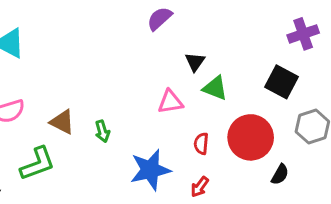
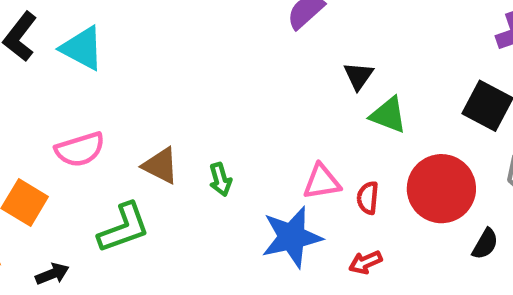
pink triangle: (170, 102) -> (322, 182), moved
red arrow: (200, 187) -> (365, 262), turned 30

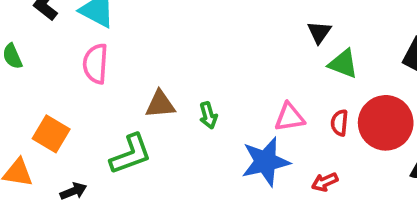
pink semicircle: (80, 150) -> (96, 64), moved, turned 111
brown triangle: (161, 166) -> (160, 104), turned -32
red semicircle: (368, 198) -> (339, 123), moved

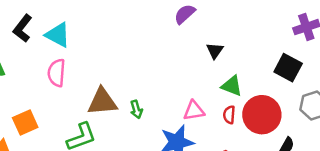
green triangle: (343, 64) -> (232, 86), moved
brown triangle: (160, 104) -> (102, 102), size x1.4
orange square: (51, 134) -> (25, 123), turned 35

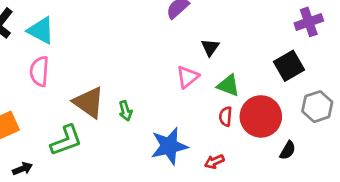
black square: (288, 68) -> (289, 66), turned 32
brown triangle: (102, 102) -> (89, 102), turned 40
pink triangle: (194, 111) -> (187, 77), moved, turned -30

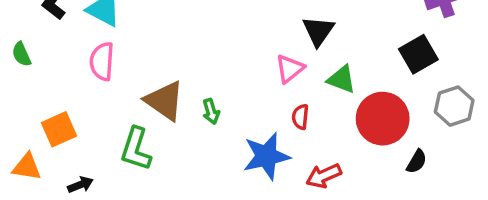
black triangle: (210, 47) -> (318, 31), size x1.4
red semicircle: (226, 116) -> (300, 117), moved
green L-shape: (66, 140) -> (136, 149), turned 128
red arrow: (214, 162) -> (324, 176), size x1.4

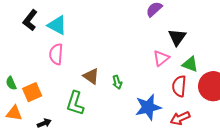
green semicircle: (21, 54) -> (11, 83), moved
brown triangle: (164, 101) -> (91, 76), size x0.7
red semicircle: (300, 117) -> (179, 86), moved, size x1.5

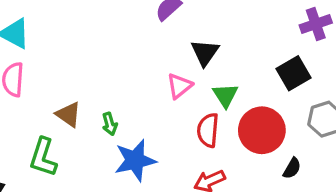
green triangle: (190, 64) -> (225, 95), turned 36
blue star: (148, 107) -> (135, 160), moved

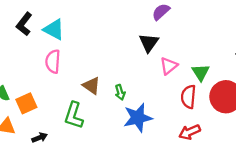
black triangle: (205, 53) -> (149, 43), moved

